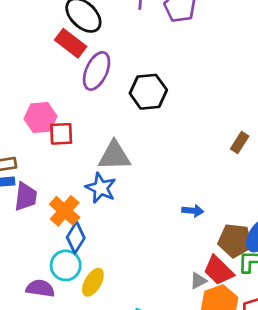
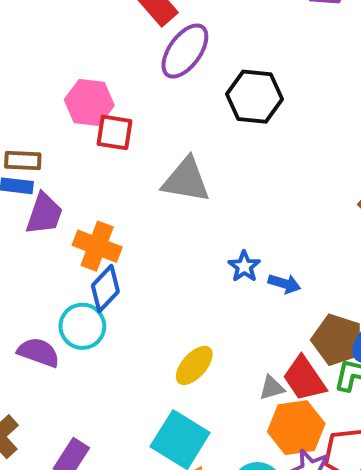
blue star: (101, 188) -> (244, 266), moved, size x0.7
orange cross: (65, 211) -> (97, 246), turned -32
yellow ellipse: (93, 282) -> (194, 365), moved

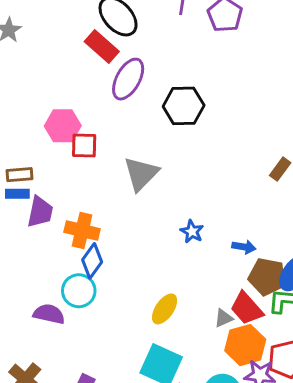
gray triangle: (186, 180) -> (141, 174), turned -48
blue arrow: (284, 284) -> (244, 247), moved

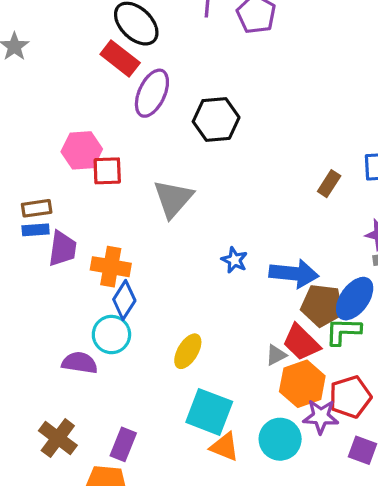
blue arrow: (244, 247) -> (294, 274), size x1.8
yellow ellipse: (165, 309) -> (188, 351), moved

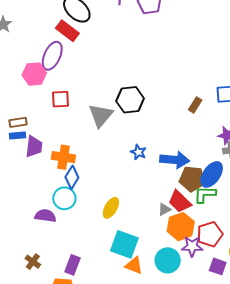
purple ellipse: (152, 93) -> (52, 56), moved
black hexagon: (216, 119) -> (130, 100), moved
pink hexagon: (82, 150) -> (34, 74), moved
brown cross: (58, 438) -> (33, 262), size x0.7

